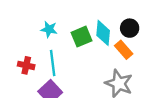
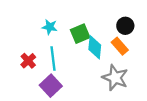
cyan diamond: (103, 33) -> (95, 47), moved
red cross: (26, 65) -> (28, 61), turned 35

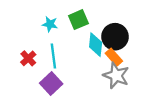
black circle: (125, 26) -> (115, 37), moved, size x1.5
green square: (80, 34) -> (78, 20), moved
orange rectangle: (120, 46) -> (114, 57), moved

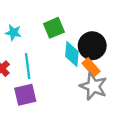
cyan star: (50, 24) -> (13, 33), moved
purple square: (51, 83) -> (25, 95), turned 30

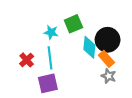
cyan star: (13, 33) -> (51, 32), moved
gray star: (93, 86) -> (109, 76), size x0.6

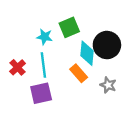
orange rectangle: (106, 59) -> (79, 73), moved

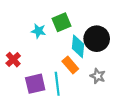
cyan line: (43, 65) -> (57, 84), moved

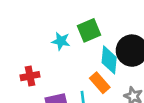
red cross: (13, 60) -> (30, 76), turned 32

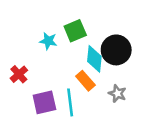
red cross: (30, 76) -> (19, 74), turned -30

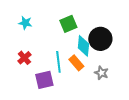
cyan star: (48, 41) -> (25, 23), moved
cyan line: (70, 102) -> (58, 62), moved

